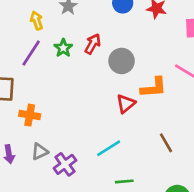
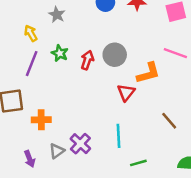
red arrow: (93, 44) -> (87, 60), moved
cyan line: (109, 148) -> (118, 136), turned -50
purple cross: (65, 164) -> (80, 144), moved

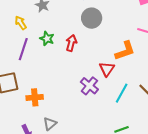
gray circle: (115, 55) -> (92, 18), moved
cyan line: (118, 136) -> (122, 93), moved, turned 36
purple cross: (80, 144) -> (89, 86), moved

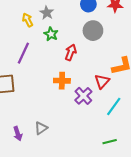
yellow arrow: (21, 23) -> (28, 20), moved
green star: (47, 39) -> (51, 34), moved
orange cross: (35, 97) -> (62, 81), moved

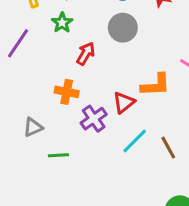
gray triangle: (41, 128) -> (33, 127), moved
green line: (110, 142) -> (58, 155), moved

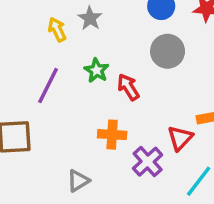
green star: (62, 23) -> (97, 70), moved
red arrow: (86, 54) -> (128, 87), turned -55

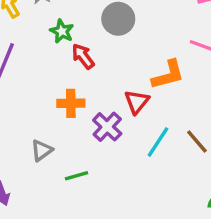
green star: (97, 70) -> (62, 31), moved

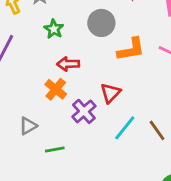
red arrow: (83, 56) -> (68, 64), moved, turned -60
orange L-shape: (168, 75) -> (131, 49), moved
orange cross: (71, 103) -> (56, 89), turned 35

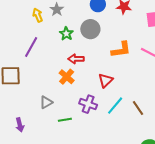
gray circle: (101, 23) -> (90, 29), moved
purple cross: (84, 111) -> (88, 104), moved, turned -30

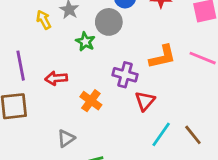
gray circle: (90, 29) -> (109, 22), moved
purple line: (31, 47) -> (21, 66), moved, turned -35
red arrow: (76, 59) -> (56, 78), moved
purple cross: (88, 104) -> (125, 75), moved

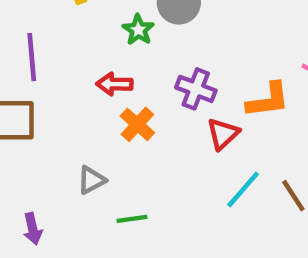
orange L-shape: (162, 57) -> (268, 100), moved
red arrow: (56, 78) -> (114, 84), moved

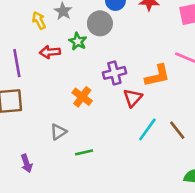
red arrow: (114, 84) -> (50, 52), moved
purple cross: (196, 89) -> (114, 73), turned -30

